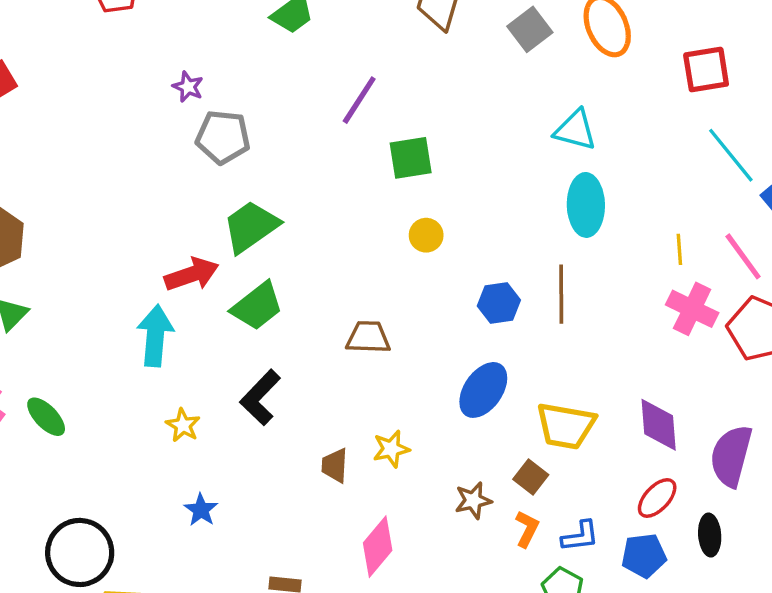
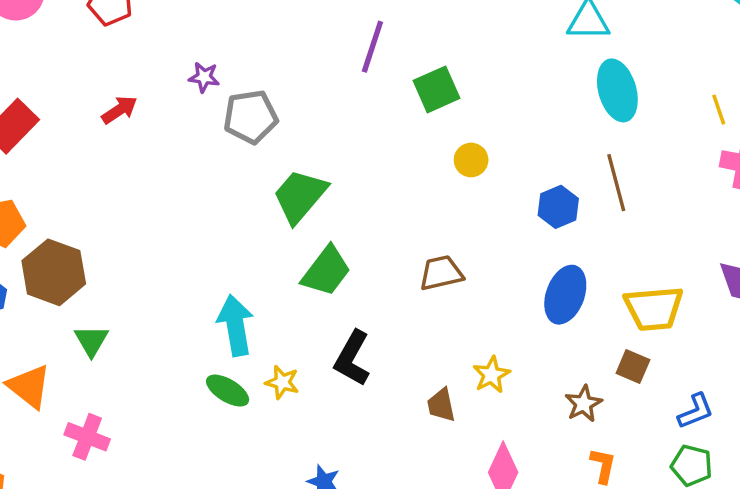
red arrow: (192, 274) -> (119, 110), moved, size x0.7
green ellipse: (46, 417) -> (228, 391), moved
yellow star: (183, 425) -> (282, 382), moved
orange L-shape: (527, 529) -> (603, 466), moved

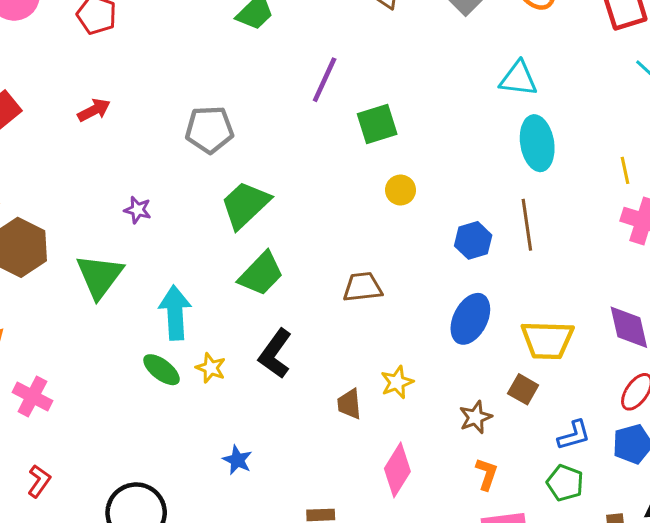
purple star: (204, 77) -> (138, 210), moved
green triangle: (91, 341) -> (100, 276), moved, size x1.6

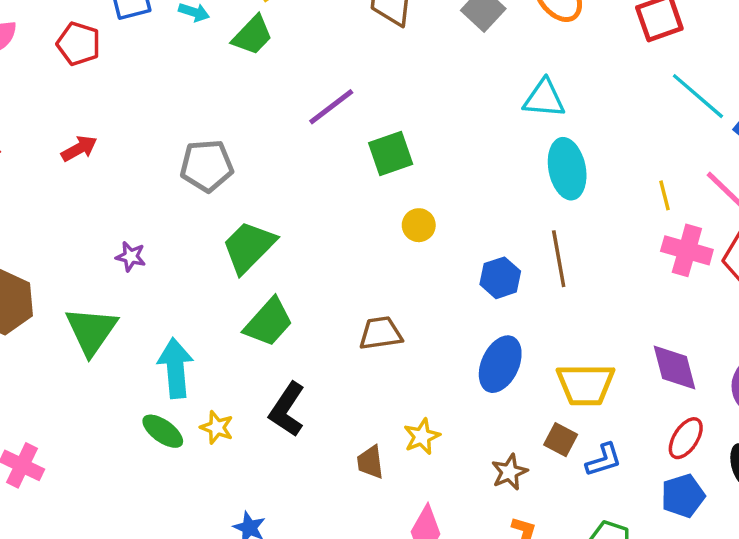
purple line: (325, 80) -> (331, 107), turned 30
blue L-shape: (574, 435) -> (604, 460), moved

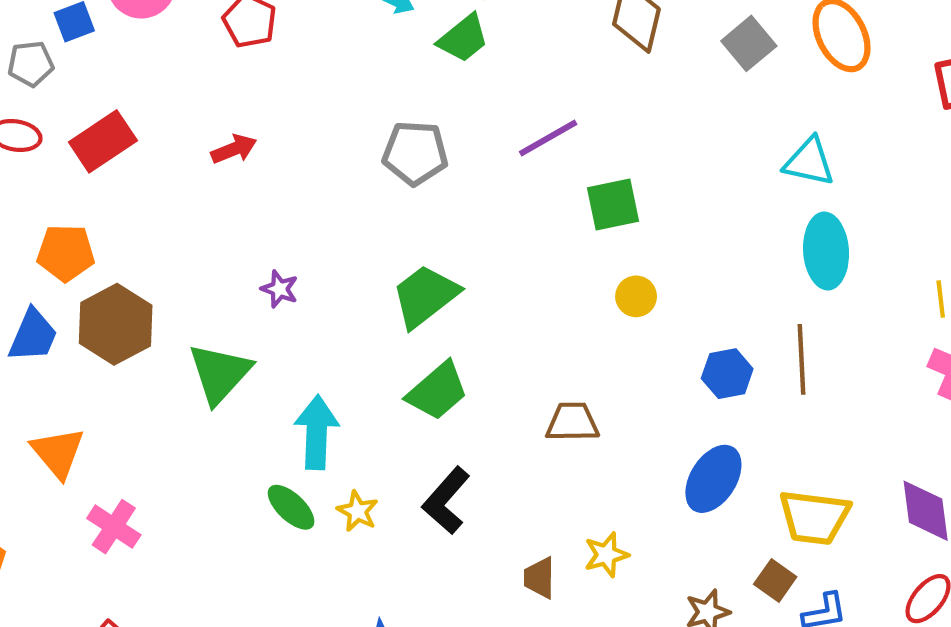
gray pentagon: (207, 166) -> (415, 153), moved

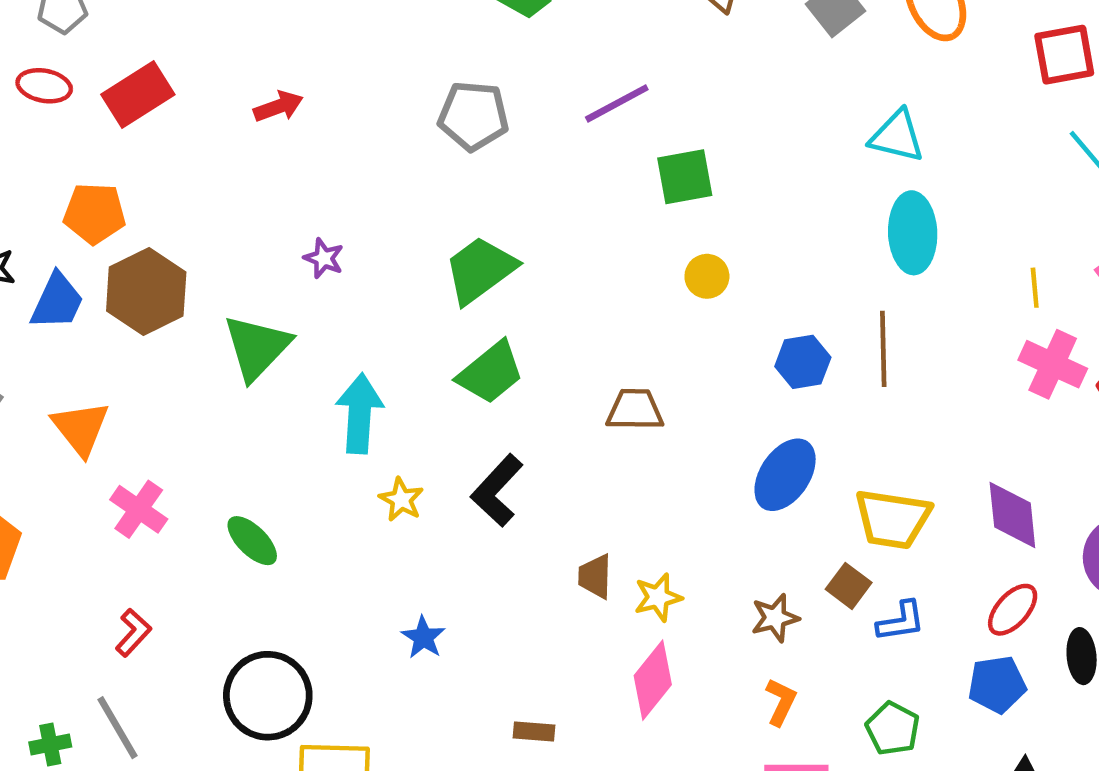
green ellipse: (291, 507) -> (252, 541), moved
yellow star: (606, 555) -> (658, 597), moved

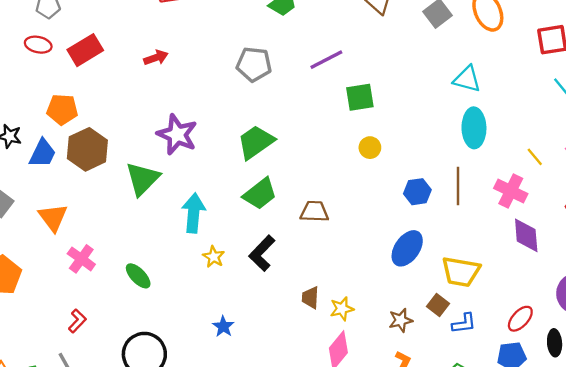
purple star: (324, 258) -> (177, 134), size x2.0
yellow line: (1035, 288) -> (535, 157), turned -36
pink cross: (1053, 364) -> (511, 191), moved
brown trapezoid: (635, 410) -> (314, 212), moved
purple diamond: (1012, 515) -> (526, 235), moved

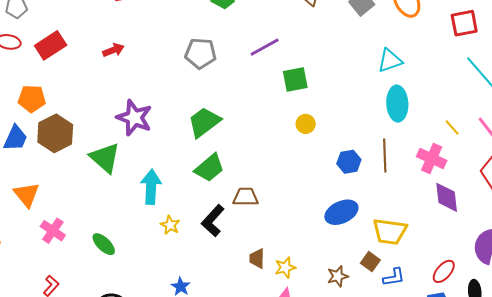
cyan triangle: (467, 79) -> (390, 61), turned -32
green triangle: (143, 179) -> (105, 158), turned -32
brown trapezoid: (314, 212) -> (246, 197), moved
blue ellipse: (407, 248) -> (341, 212), turned 32

